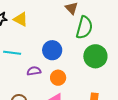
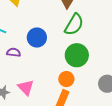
orange circle: (58, 78) -> (66, 79), moved

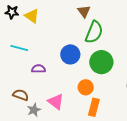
blue circle: (37, 38) -> (70, 54), moved
orange circle: (66, 79) -> (86, 87), moved

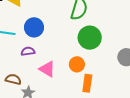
blue circle: (70, 54) -> (34, 27), moved
pink triangle: (56, 102) -> (47, 69), moved

